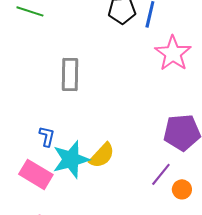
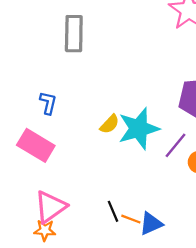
yellow semicircle: (102, 155) -> (110, 124), size x0.7
cyan star: (71, 159) -> (139, 129), moved

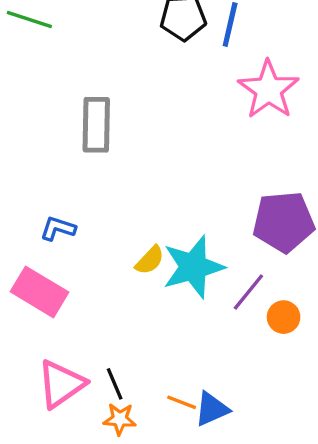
blue L-shape: (48, 103) -> (58, 228), turned -85
black line: (113, 211) -> (115, 384), moved
orange star: (45, 230) -> (120, 419), moved

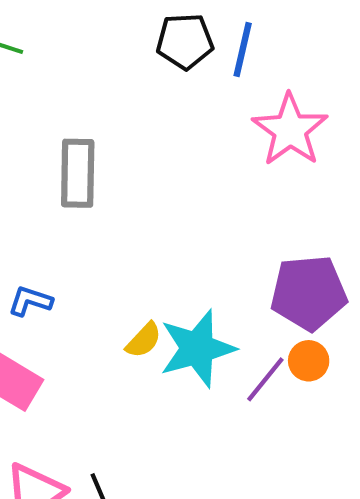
orange circle: (284, 317) -> (309, 361), moved

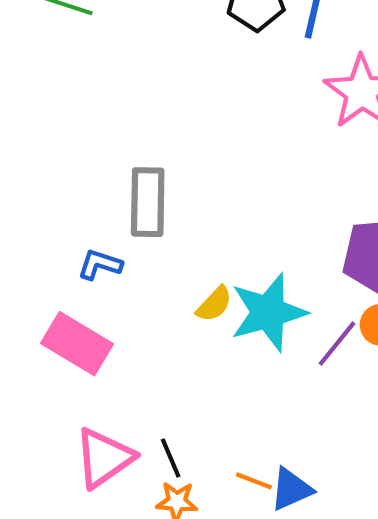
gray rectangle: (78, 173) -> (148, 202), moved

